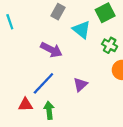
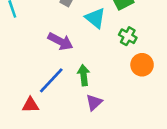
purple triangle: (80, 85) -> (94, 102), moved
green arrow: (49, 110) -> (84, 75), moved

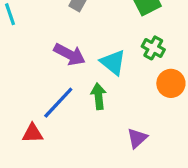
cyan triangle: (95, 18) -> (113, 62), moved
purple triangle: (94, 102) -> (137, 138), moved

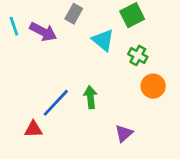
purple arrow: (70, 54) -> (43, 32), moved
cyan triangle: (113, 62) -> (103, 40), moved

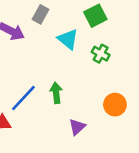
orange circle: (153, 86) -> (115, 105), moved
purple triangle: (124, 133) -> (77, 127), moved

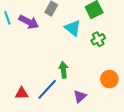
green cross: (101, 54) -> (98, 39), turned 32
blue line: (23, 98) -> (47, 89), moved

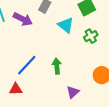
blue line: (47, 89) -> (27, 65), moved

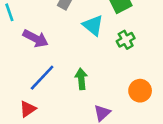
purple arrow: (23, 19) -> (36, 38), moved
red triangle: (16, 89) -> (28, 109), turned -32

